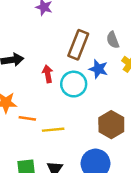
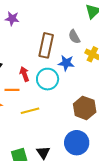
orange line: (27, 118) -> (12, 90), moved
yellow line: (53, 130) -> (30, 111), moved

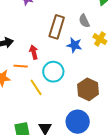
cyan circle: (48, 79) -> (53, 72), moved
yellow line: (30, 111) -> (36, 87), turned 66

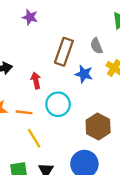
orange line: (21, 66) -> (24, 112), moved
yellow line: (36, 87) -> (34, 138), moved

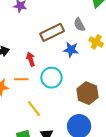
brown rectangle: (64, 52) -> (52, 32), turned 50
orange line: (24, 112) -> (21, 79), moved

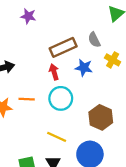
red arrow: (31, 59) -> (54, 72), moved
yellow line: (34, 109) -> (57, 137), moved, turned -30

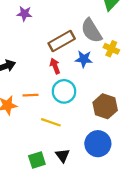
gray semicircle: (94, 40) -> (91, 31), size x1.6
yellow line: (57, 137) -> (51, 122), moved

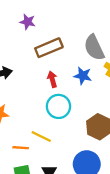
brown rectangle: (62, 41) -> (49, 48), moved
orange line: (31, 95) -> (21, 148), moved

